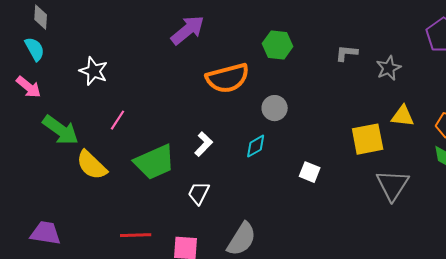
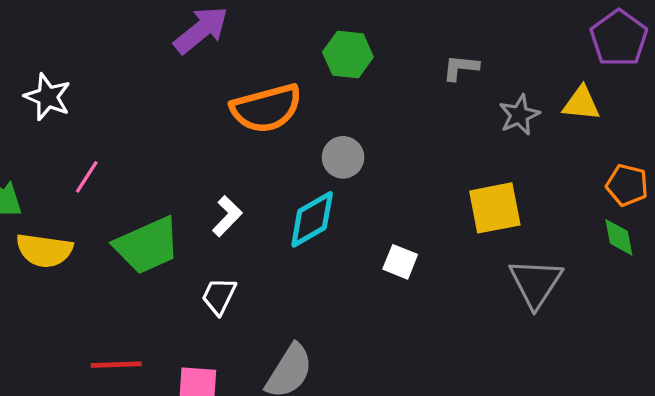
gray star: (389, 68) -> (519, 115), moved
yellow triangle: (403, 116) -> (581, 103), moved
cyan diamond: (256, 146) -> (312, 219), size x1.5
yellow semicircle: (92, 165) -> (44, 250), turned -36

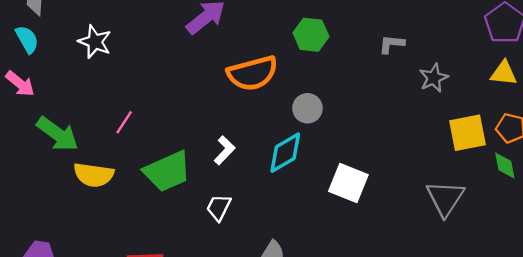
white star: (48, 97) -> (95, 42), moved
yellow triangle: (581, 103) -> (504, 73), moved
yellow square: (495, 208) -> (467, 133), moved
white square: (400, 262) -> (348, 183), size x1.6

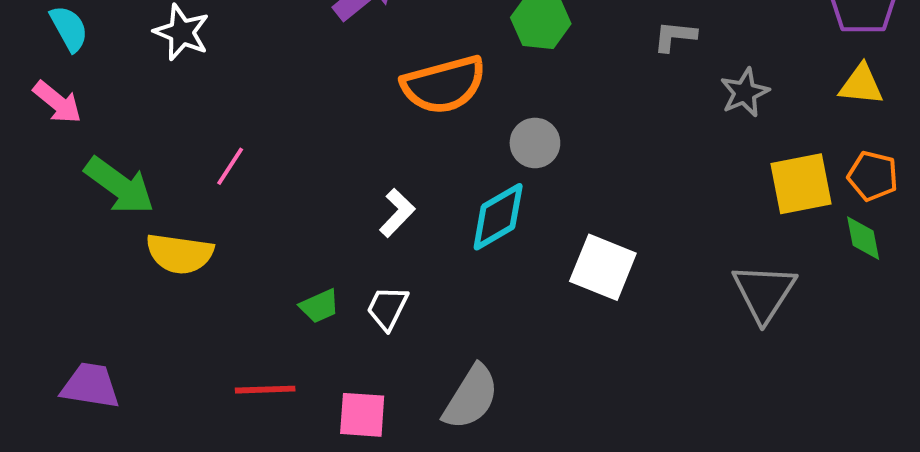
green trapezoid: (167, 171) -> (319, 306), moved, size x0.5

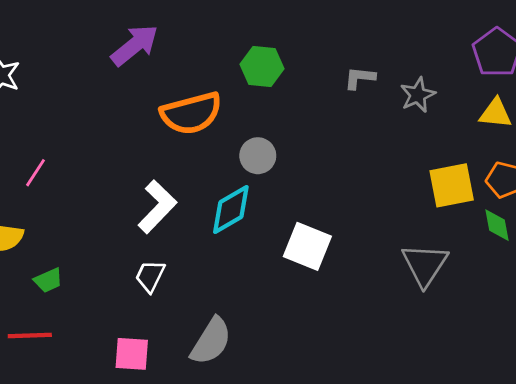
gray star: (745, 92) -> (418, 95), moved
white L-shape: (397, 213) -> (157, 207), size x1.5
green trapezoid: (319, 306) -> (48, 280), moved
red line: (265, 390) -> (30, 335), moved

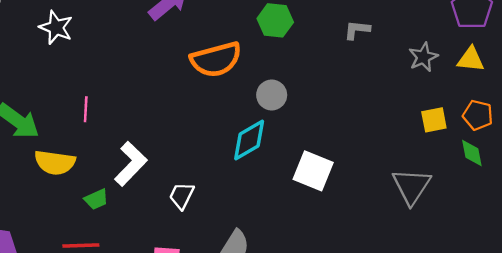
gray star: (418, 95) -> (423, 57), moved
pink line: (36, 173) -> (86, 109), turned -30
yellow square: (452, 185) -> (434, 120), size x0.7
white L-shape: (157, 207) -> (131, 164), moved

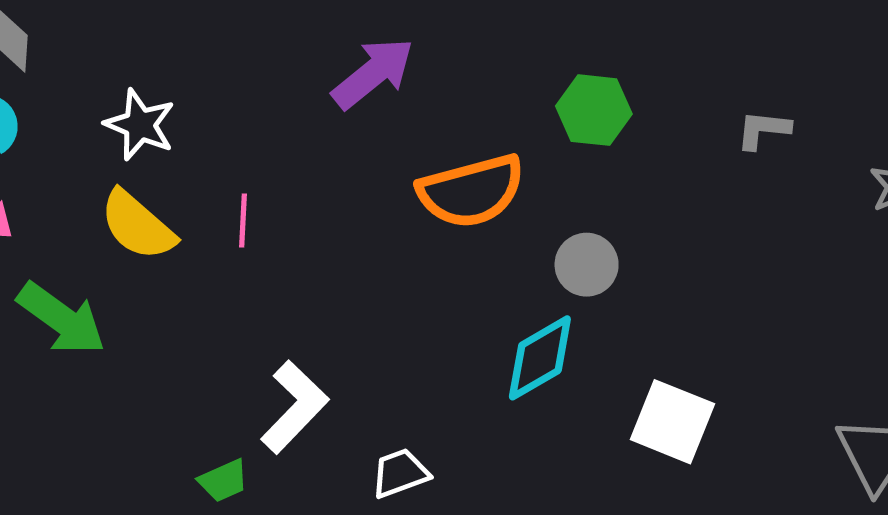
pink line: (86, 109) -> (243, 220), moved
yellow semicircle: (55, 163) -> (137, 225), moved, turned 33
white trapezoid: (182, 196) -> (400, 473), turned 44

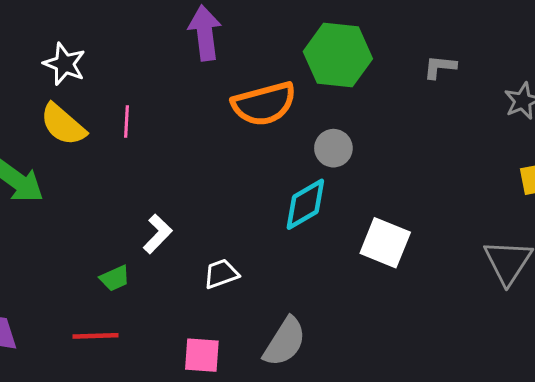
purple arrow: (373, 73) -> (205, 33), turned -58
green hexagon: (594, 110) -> (338, 55), size x1.5
white L-shape: (295, 407) -> (158, 234), size x0.7

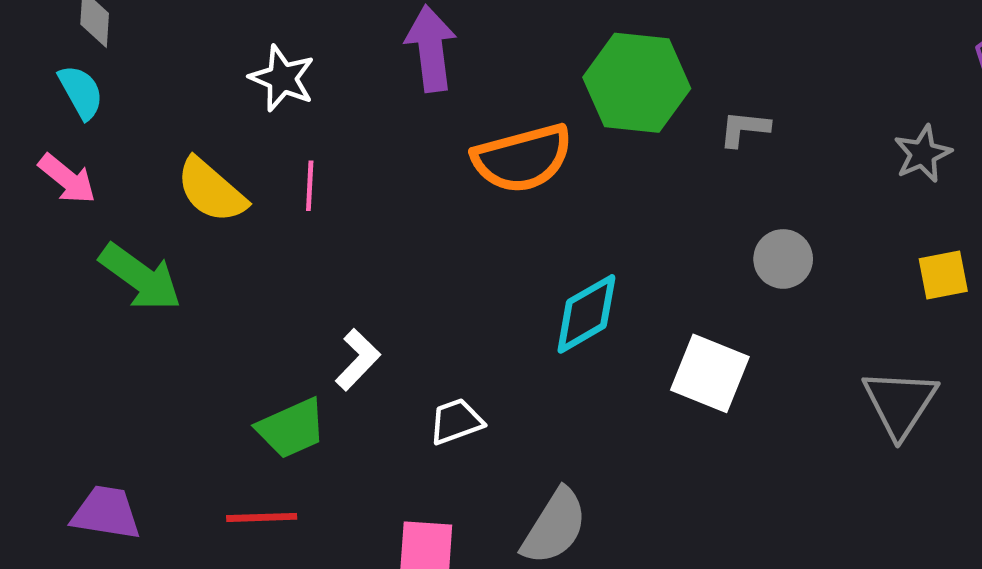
white star: (64, 64) -> (282, 78), moved
gray L-shape: (440, 67) -> (744, 129), moved
gray circle: (333, 148) -> (783, 259), moved
green trapezoid: (115, 278) -> (291, 428), size x1.5

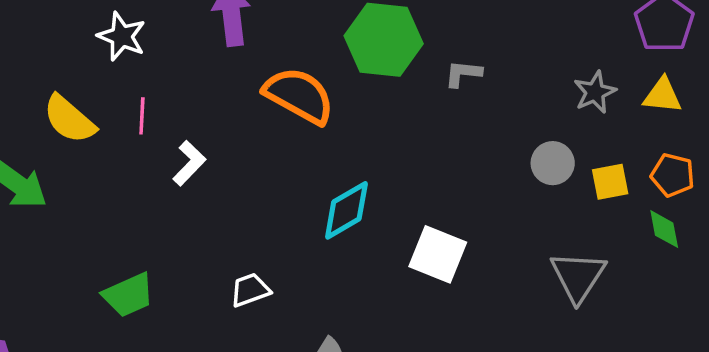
orange semicircle: (522, 158) -> (299, 96), turned -136
gray circle: (783, 259) -> (553, 163), moved
white L-shape: (358, 360) -> (189, 163), moved

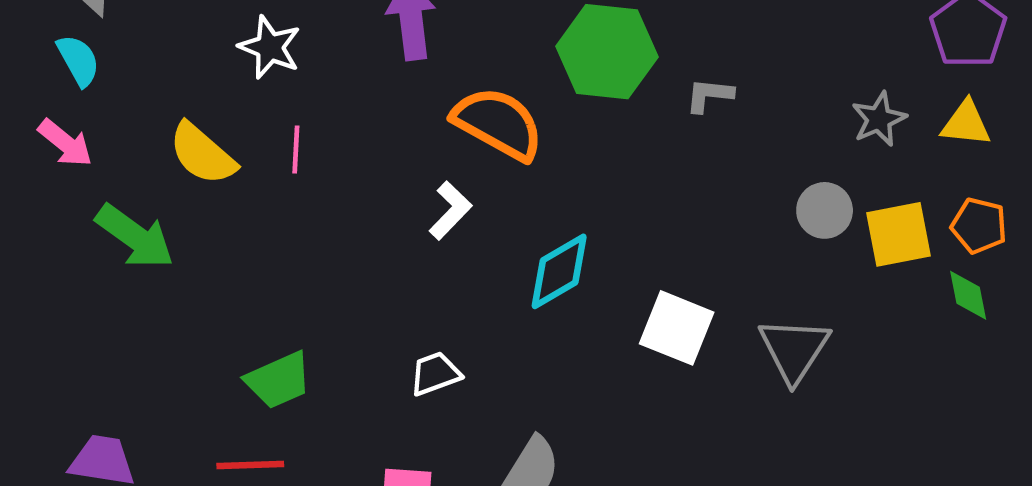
white L-shape: (189, 163) -> (450, 210), moved
yellow square: (610, 182) -> (899, 234), size x1.4
gray triangle: (578, 276) -> (794, 350), moved

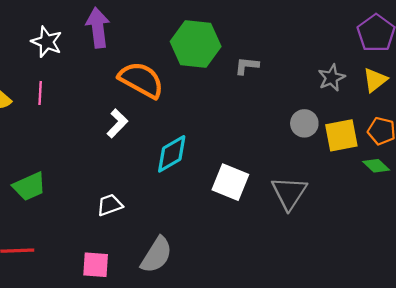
white star: (270, 47) -> (47, 42), moved
yellow triangle: (966, 123) -> (375, 80), turned -44
green diamond: (968, 295) -> (376, 166), turned -36
green trapezoid: (278, 380) -> (29, 186), moved

